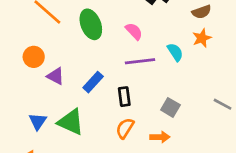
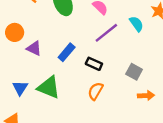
purple line: (140, 61) -> (106, 33), turned -30
black rectangle: (124, 97) -> (94, 64), turned -56
orange arrow: (160, 137) -> (146, 96), moved

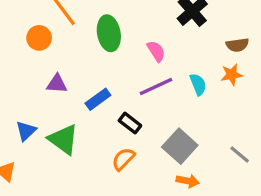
orange circle: (15, 32) -> (39, 38), moved
purple triangle: (34, 48) -> (57, 84), turned -35
gray square: (134, 72) -> (180, 146), size x1.5

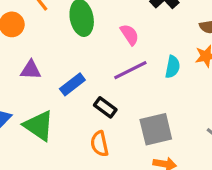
cyan semicircle: (198, 84) -> (173, 67), turned 35
gray square: (180, 146) -> (156, 129), turned 36
orange semicircle: (123, 159) -> (99, 144), turned -55

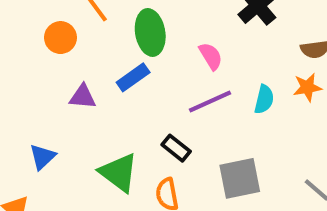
blue rectangle: (72, 84) -> (133, 77), moved
green triangle: (39, 126) -> (119, 172), moved

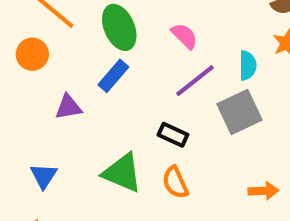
gray square: (240, 178) -> (239, 112), moved

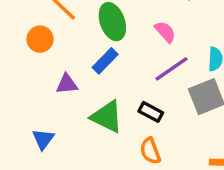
green triangle: (122, 173) -> (107, 117), moved

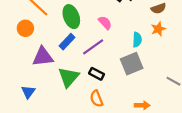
purple line: (171, 69) -> (93, 47), moved
purple triangle: (67, 84) -> (43, 57), size x1.5
green triangle: (107, 117) -> (69, 77), turned 45

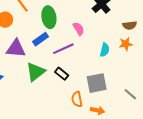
gray square: (132, 64) -> (97, 83), moved
orange semicircle: (96, 99) -> (77, 99), moved

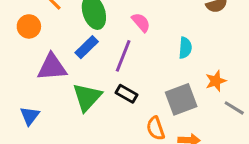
orange star: (126, 44) -> (216, 81), moved
purple line: (63, 49) -> (123, 56), turned -35

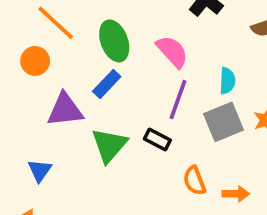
pink semicircle: (141, 22) -> (172, 51), size x1.4
purple line: (123, 56) -> (178, 100), moved
gray square: (181, 99) -> (224, 122), moved

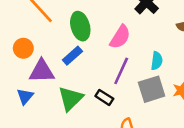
pink semicircle: (172, 51) -> (120, 37), turned 70
orange circle: (35, 61) -> (23, 48), moved
blue triangle: (40, 170) -> (25, 96), moved

